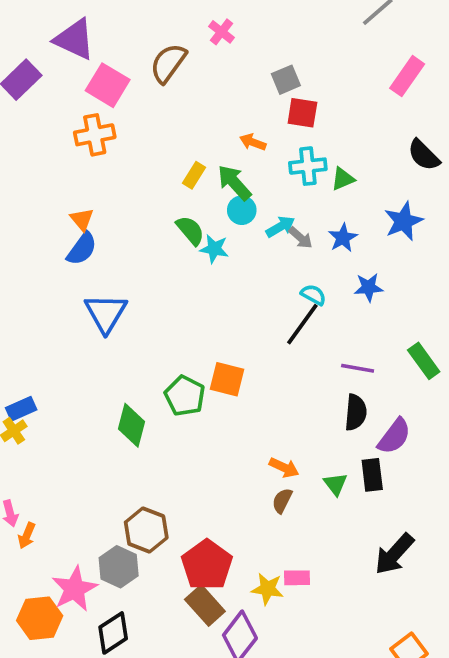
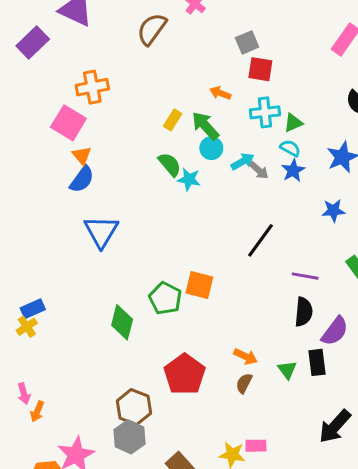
pink square: (108, 85) -> (68, 123), moved
blue star: (369, 287) -> (333, 211), moved
cyan semicircle: (313, 295) -> (290, 148), moved
red pentagon: (207, 565) -> (185, 374), moved
gray hexagon: (119, 567) -> (129, 437), moved

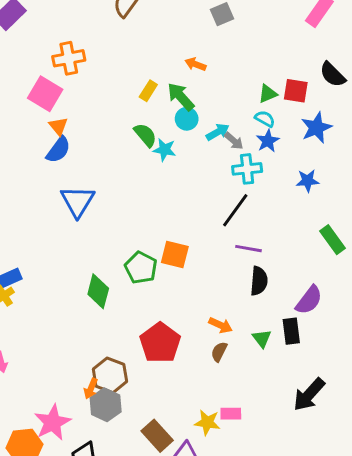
red square: (260, 69) -> (296, 91), moved
cyan cross: (265, 112) -> (247, 169), moved
purple line: (305, 276) -> (249, 249), moved
black semicircle: (304, 312) -> (259, 281), moved
orange arrow: (37, 412) -> (91, 389), moved

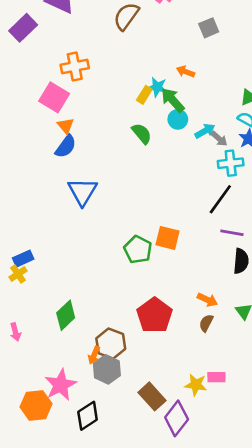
cyan star: (165, 150) -> (157, 87), moved
green diamond: (98, 291) -> (66, 315), moved, turned 32

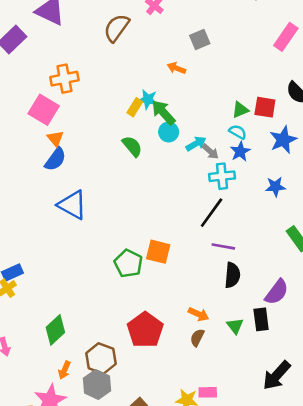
orange arrow: (186, 72) -> (176, 68), moved
blue triangle: (82, 192) -> (72, 205), turned -32
orange arrow: (94, 355) -> (64, 370), moved

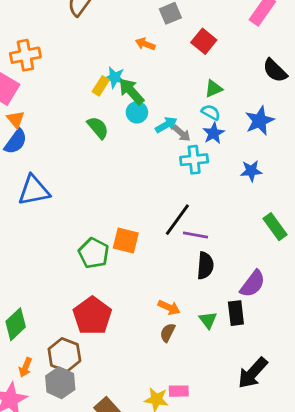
red square: (265, 107) -> (204, 41), moved, turned 30
blue triangle: (72, 205) -> (34, 190), turned -40
black line: (212, 213) -> (177, 220), moved
red pentagon: (145, 330) -> (92, 316), moved

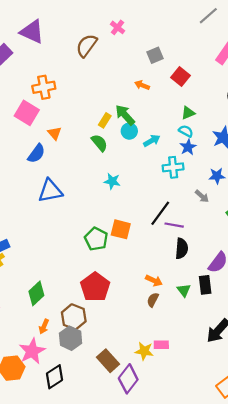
orange arrow: (145, 44) -> (142, 85), moved
cyan star: (115, 77) -> (112, 181), moved
yellow rectangle: (101, 86) -> (105, 120), moved
orange triangle: (16, 119) -> (55, 133), moved
gray arrow: (182, 133) -> (202, 196), moved

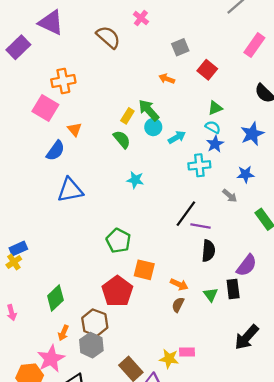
brown semicircle: (87, 46) -> (108, 37), turned 95
orange square: (121, 229) -> (144, 270), moved

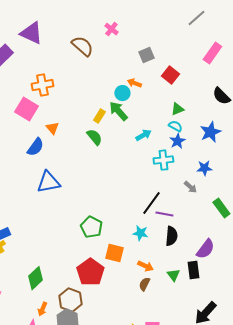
cyan circle: (153, 127) -> (122, 93), moved
cyan star: (135, 180) -> (140, 233), moved

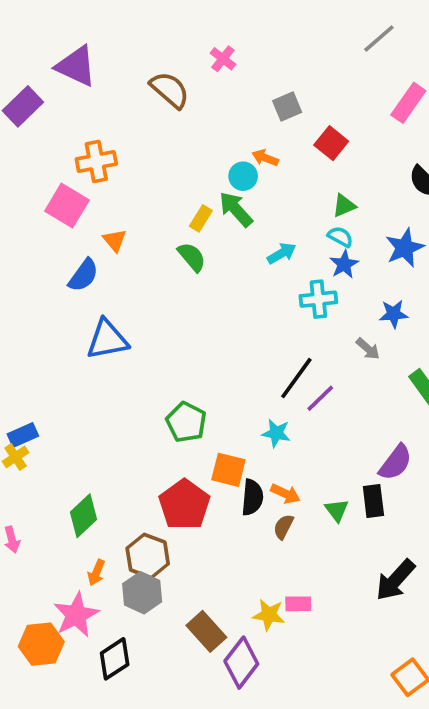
purple line: (164, 214) -> (320, 398), turned -54
black semicircle: (171, 236) -> (252, 497), moved

